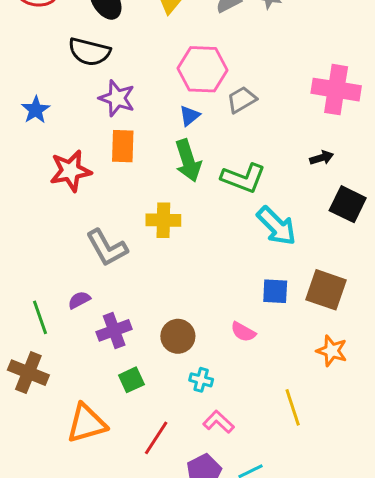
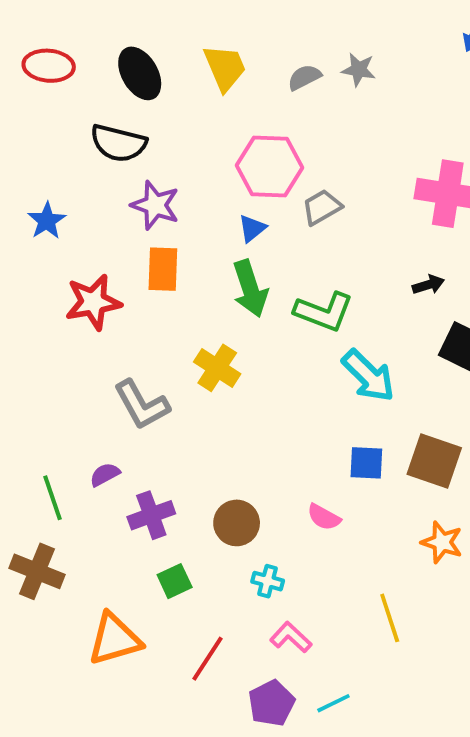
yellow cross: (163, 220) -> (217, 368), turned 32

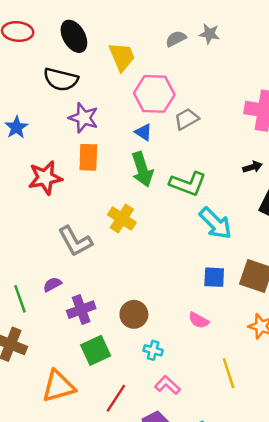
yellow trapezoid: (225, 68) -> (122, 57), moved
blue triangle: (252, 228) -> (143, 132), turned -48
pink semicircle: (324, 517) -> (199, 320), moved
green square: (175, 581) -> (96, 350), size x1.4

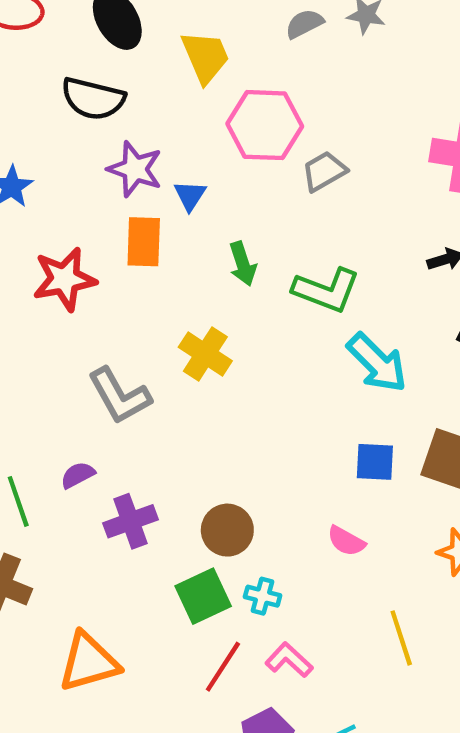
blue triangle: (143, 132) -> (190, 195), moved, turned 30
green arrow: (142, 169) -> (243, 264), size x0.7
green square: (96, 350) -> (203, 596), moved
red line: (116, 398) -> (223, 667), moved

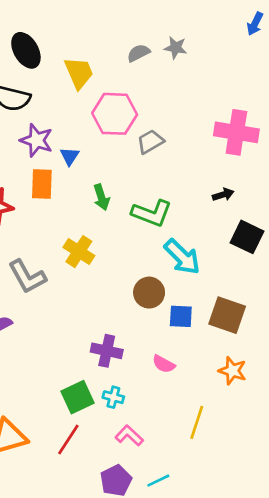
purple cross: (130, 521) -> (107, 351), moved, turned 32
brown circle: (227, 530) -> (149, 293), moved
yellow line: (401, 638) -> (197, 422), turned 36
red line: (223, 667) -> (68, 440), moved

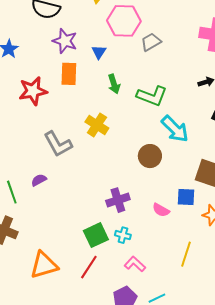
blue triangle: (70, 156) -> (99, 52), moved
blue square: (181, 316) -> (186, 197), moved
purple cross: (107, 351) -> (118, 200), turned -30

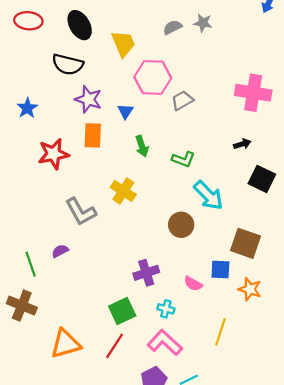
green L-shape: (152, 96) -> (183, 159), size x0.7
cyan cross: (123, 235) -> (166, 309), moved
pink L-shape: (135, 264) -> (165, 343), size x1.5

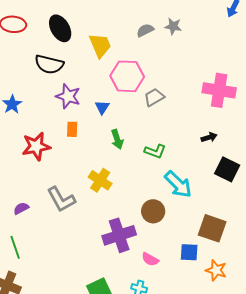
orange rectangle: (93, 135) -> (72, 129), size x0.7
purple semicircle: (60, 251) -> (21, 208), moved
purple cross: (146, 273) -> (119, 235), moved, size x1.4
pink semicircle: (193, 284) -> (150, 259), moved

